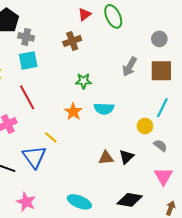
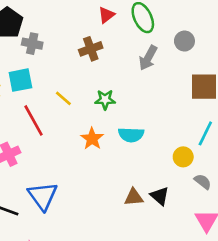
gray circle: (159, 39) -> (184, 41), moved
cyan square: (28, 60) -> (20, 80), moved
gray arrow: (130, 67) -> (148, 58), moved
yellow line: (51, 137) -> (63, 98), moved
black triangle: (127, 157) -> (160, 196), turned -35

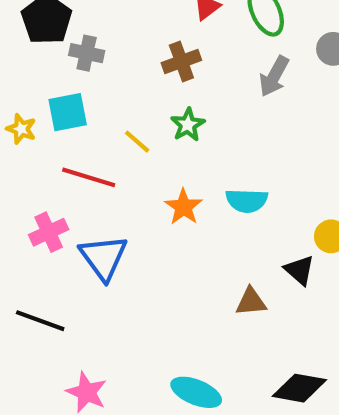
green star: (105, 100) -> (188, 125), moved, turned -30
red line: (33, 120) -> (89, 177), turned -44
blue triangle: (43, 196) -> (103, 257), moved
black triangle: (160, 196) -> (299, 270), moved

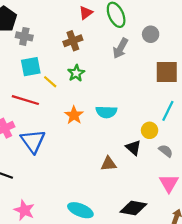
cyan square: (68, 112) -> (31, 67), moved

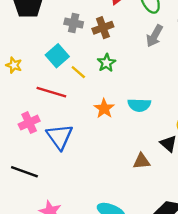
gray cross: (24, 36) -> (74, 23), moved
cyan square: (31, 67) -> (57, 56), turned -30

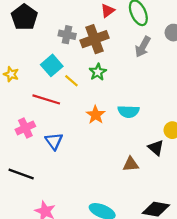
brown cross: (103, 28) -> (94, 39), size x1.4
blue triangle: (60, 137) -> (54, 141), size x0.7

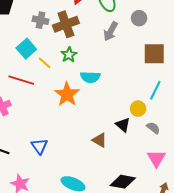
cyan semicircle: (128, 111) -> (90, 77), moved
orange star: (96, 115) -> (67, 94), size x1.4
blue triangle: (54, 141) -> (39, 146), moved
brown triangle: (131, 164) -> (99, 140), turned 35

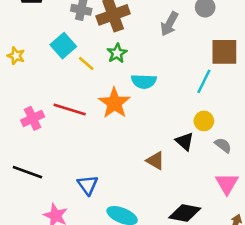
red line: (21, 80) -> (70, 109), moved
cyan line: (155, 90) -> (204, 81), moved
blue triangle: (39, 146) -> (88, 185), moved

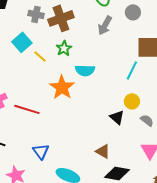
red line: (70, 109) -> (27, 109), moved
brown triangle: (155, 161) -> (103, 151), moved

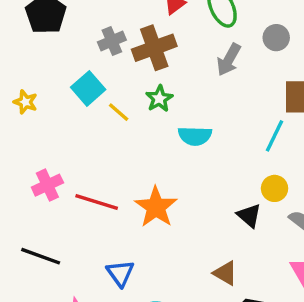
gray cross: (36, 14) -> (112, 41), turned -35
orange star: (62, 87) -> (156, 207), moved

